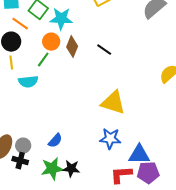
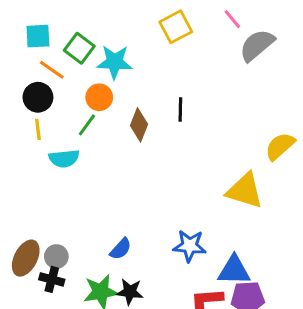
brown diamond: (72, 47) -> (139, 125), moved
black line: (104, 50) -> (180, 110), turned 56
yellow triangle: (113, 103) -> (245, 191), moved
blue semicircle: (55, 141) -> (121, 249), moved

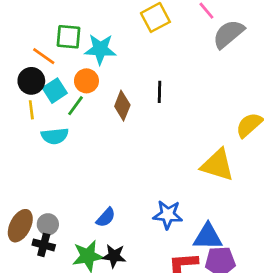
cyan square: (38, 36) -> (55, 91), moved, turned -30
green square: (79, 48) -> (69, 37), turned -32

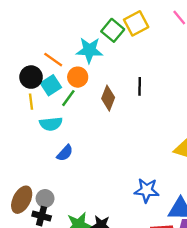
green square: (69, 37) -> (113, 30), moved, turned 35
orange line: (44, 56) -> (53, 60), moved
blue semicircle: (106, 217) -> (65, 153), moved

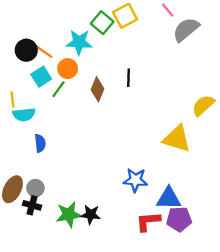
black circle: (31, 77) -> (26, 50), moved
yellow line: (31, 102) -> (12, 100), moved
cyan semicircle: (51, 124) -> (24, 115), moved
blue semicircle: (65, 153) -> (40, 143), moved, turned -48

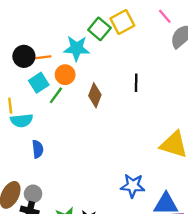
orange line: (43, 51) -> (41, 57), turned -42
black line: (129, 78) -> (136, 83), moved

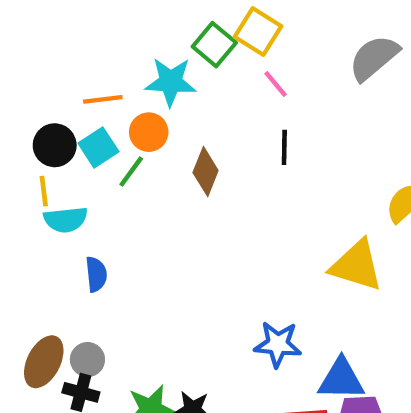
pink line: (165, 16) -> (276, 84), moved
yellow square: (122, 22) -> (258, 32), turned -30
black circle: (24, 56) -> (55, 145), moved

